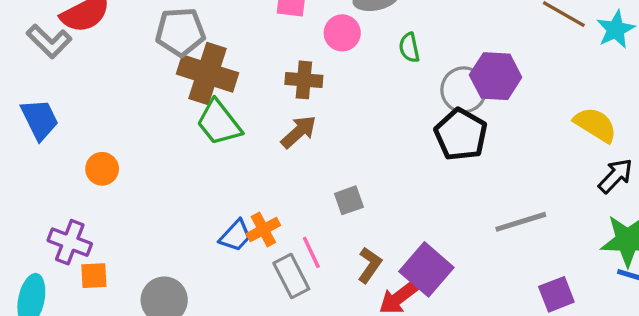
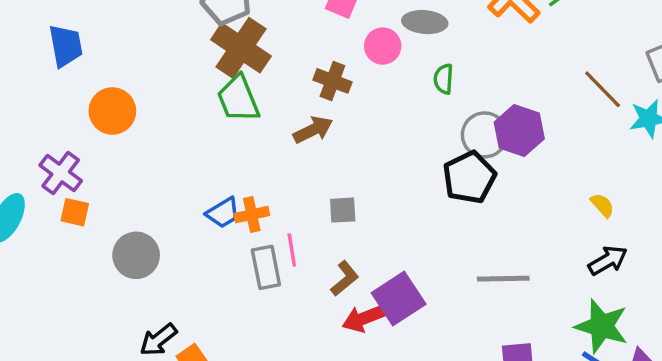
yellow semicircle: (595, 125) -> (602, 205), size x0.6
orange circle: (102, 169) -> (112, 111), size x1.4

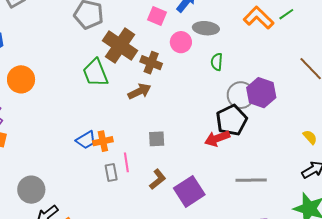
brown cross: (241, 48) -> (120, 46), moved
gray circle: (136, 255) -> (31, 190), moved
gray rectangle: (266, 267) -> (111, 172), size x0.7
red arrow: (364, 318) -> (217, 138), moved

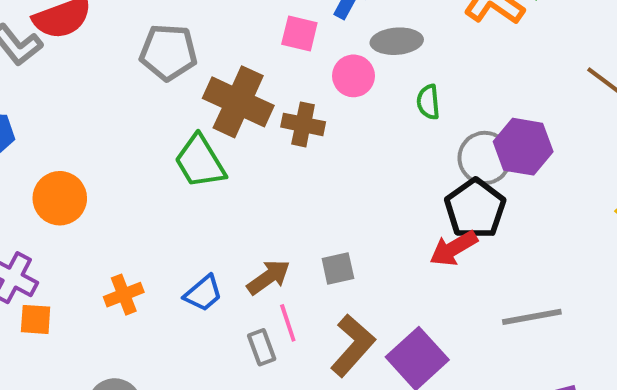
brown arrow: (139, 91) -> (268, 277), moved
orange cross: (103, 141) -> (124, 295), moved
brown L-shape: (158, 179) -> (353, 345), size x1.5

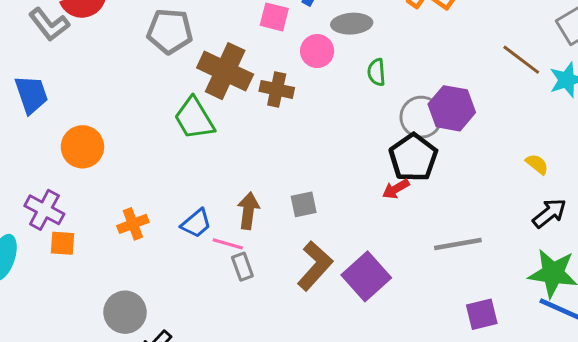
red arrow: (454, 248) -> (396, 189), size x0.7
brown arrow: (268, 277) -> (248, 211), turned -48
pink line: (288, 323) -> (228, 244), moved, turned -56

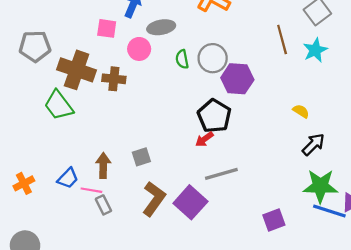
brown line: (521, 60) -> (282, 40), turned 44
gray circle: (421, 117) -> (213, 58), moved
gray line: (458, 244) -> (221, 174), moved

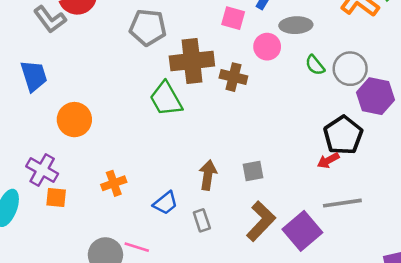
green semicircle: (182, 59) -> (315, 65), turned -36
brown cross: (77, 70) -> (192, 61), turned -33
blue trapezoid: (68, 178) -> (165, 203), moved
pink line: (91, 190) -> (137, 247), moved

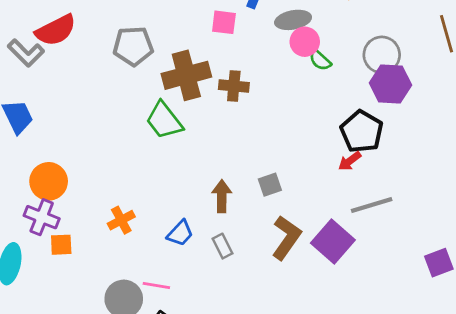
pink circle: (267, 47) -> (305, 42), moved
gray circle: (350, 69) -> (382, 55), moved
orange circle: (74, 120) -> (49, 181), moved

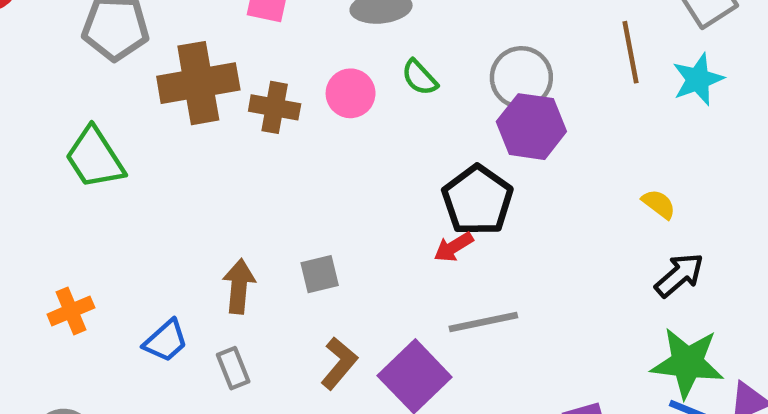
pink circle: (305, 42) -> (351, 93), moved
green trapezoid: (164, 120) -> (95, 158), moved
brown L-shape: (286, 238) -> (339, 363), size x0.7

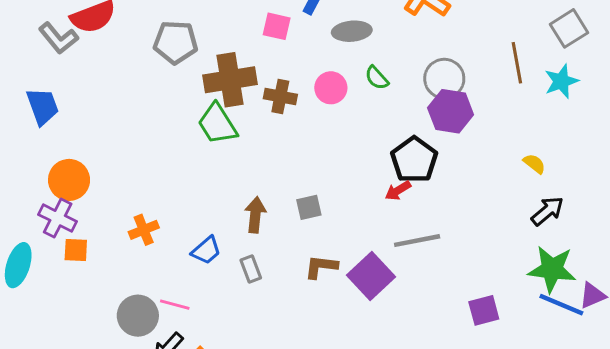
green trapezoid: (95, 158) -> (217, 124), moved
brown L-shape: (339, 363) -> (321, 267), turned -124

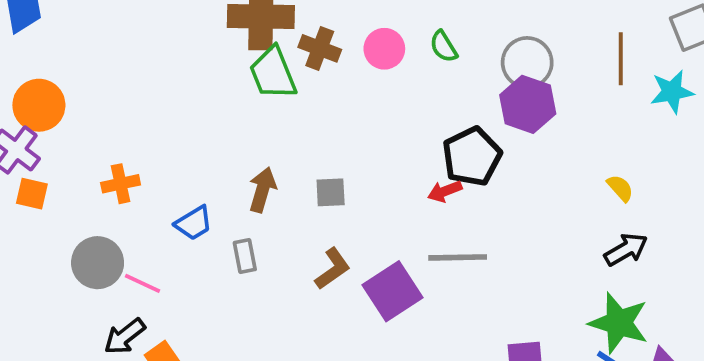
green trapezoid: (217, 124) -> (273, 73), moved
brown L-shape: (321, 267) -> (333, 269), turned 128
gray circle: (138, 316) -> (98, 263), moved

